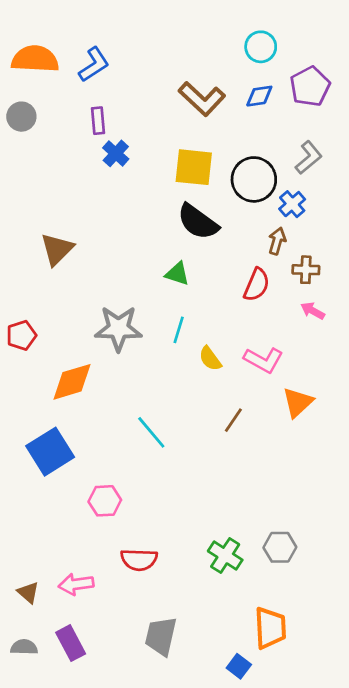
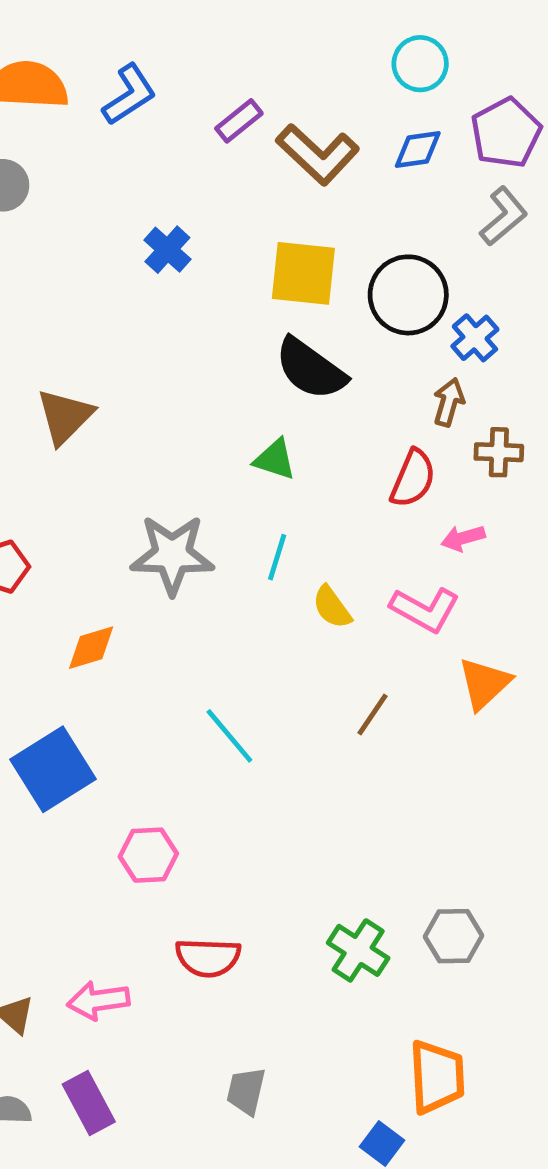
purple rectangle: (98, 121) -> (239, 121), moved, turned 56
gray L-shape: (309, 158) -> (504, 216), moved
pink arrow: (313, 311) -> (463, 538), moved, turned -45
orange diamond: (72, 382) -> (91, 648), size x0.7
gray trapezoid: (161, 636) -> (246, 1091), size x0.7

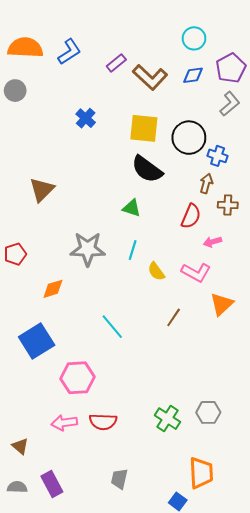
blue cross: (475, 338) -> (218, 156), turned -30
pink hexagon: (148, 855) -> (77, 378), size x1.4
pink arrow: (98, 1000) -> (64, 423), moved

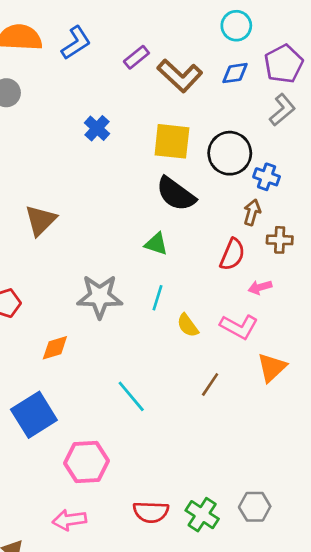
red semicircle: (103, 422) -> (151, 512), moved

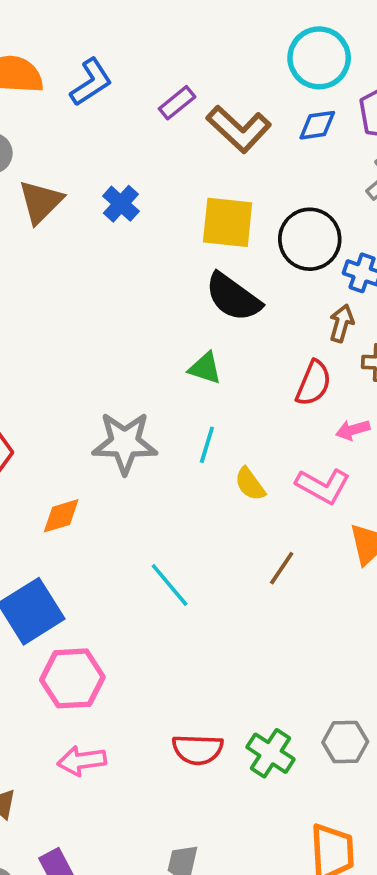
cyan circle: (236, 26) -> (319, 58), size x1.4
brown triangle: (40, 220) -> (41, 202), moved
pink hexagon: (86, 462) -> (72, 678), moved

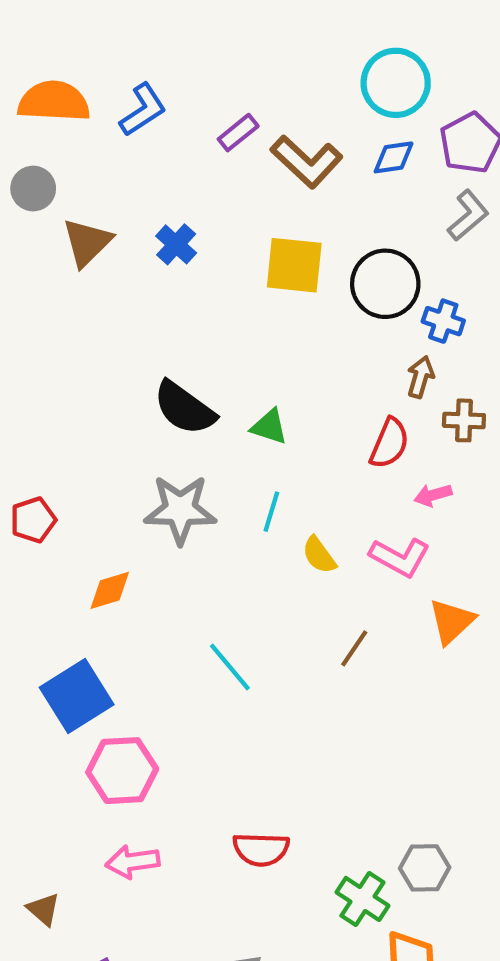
black semicircle: (233, 297) -> (184, 408), moved
gray hexagon: (345, 742) -> (425, 868), moved
green cross: (271, 753) -> (362, 899), moved

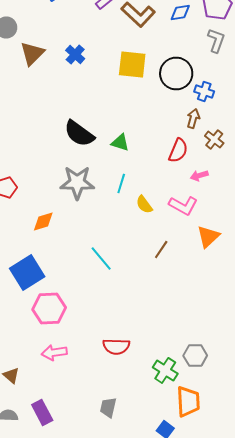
gray L-shape: (468, 215) -> (216, 40), turned -30
brown cross: (464, 420) -> (214, 140), turned 36

